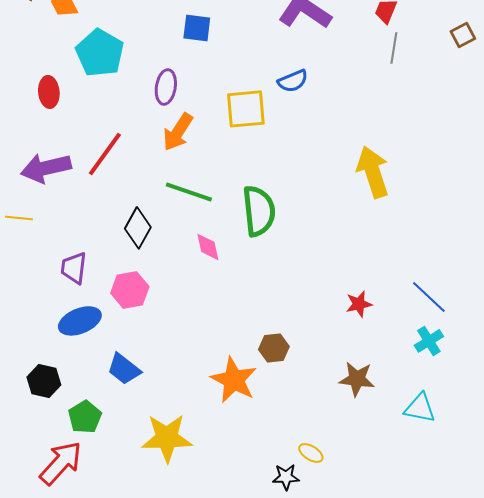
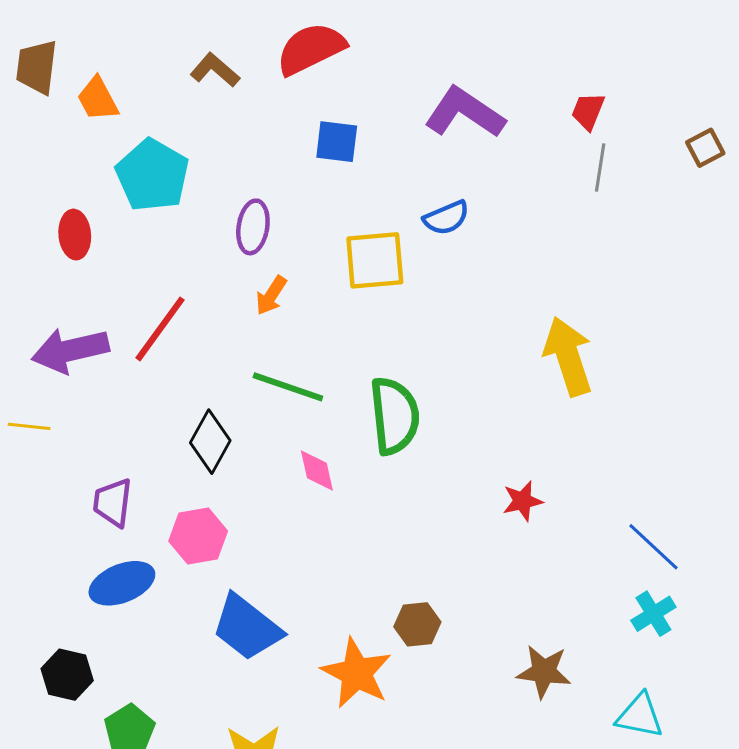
blue square: (197, 28) -> (337, 142), moved
orange arrow: (178, 132) -> (271, 295), size x0.7
red star: (359, 304) -> (522, 501), moved
blue trapezoid: (124, 369) -> (247, 627), moved, size x1.4

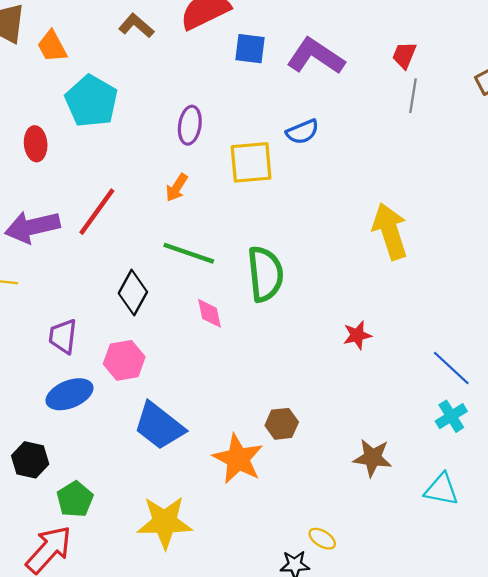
blue square: (337, 142) -> (250, 49), moved
purple ellipse: (253, 227) -> (190, 125), moved

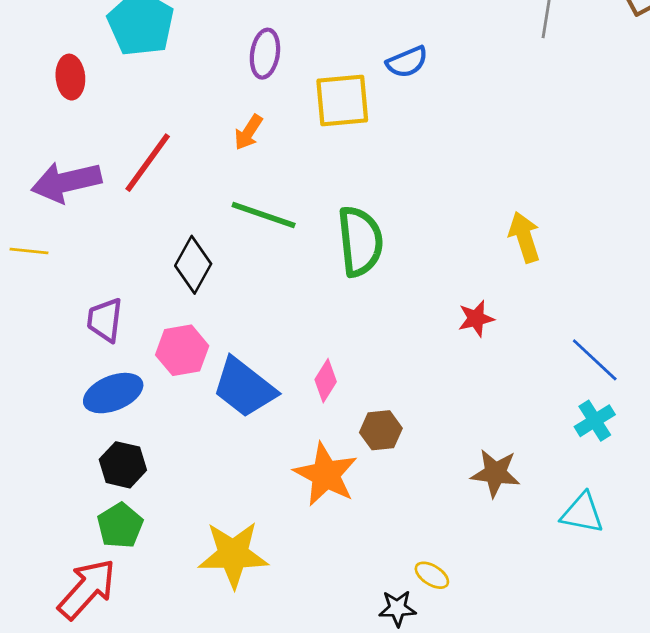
yellow arrow: (390, 231) -> (524, 237), moved, size x0.7
pink diamond: (210, 313) -> (326, 381), moved, turned 44
blue trapezoid: (159, 426) -> (244, 388), moved
black hexagon: (30, 460) -> (123, 465), moved

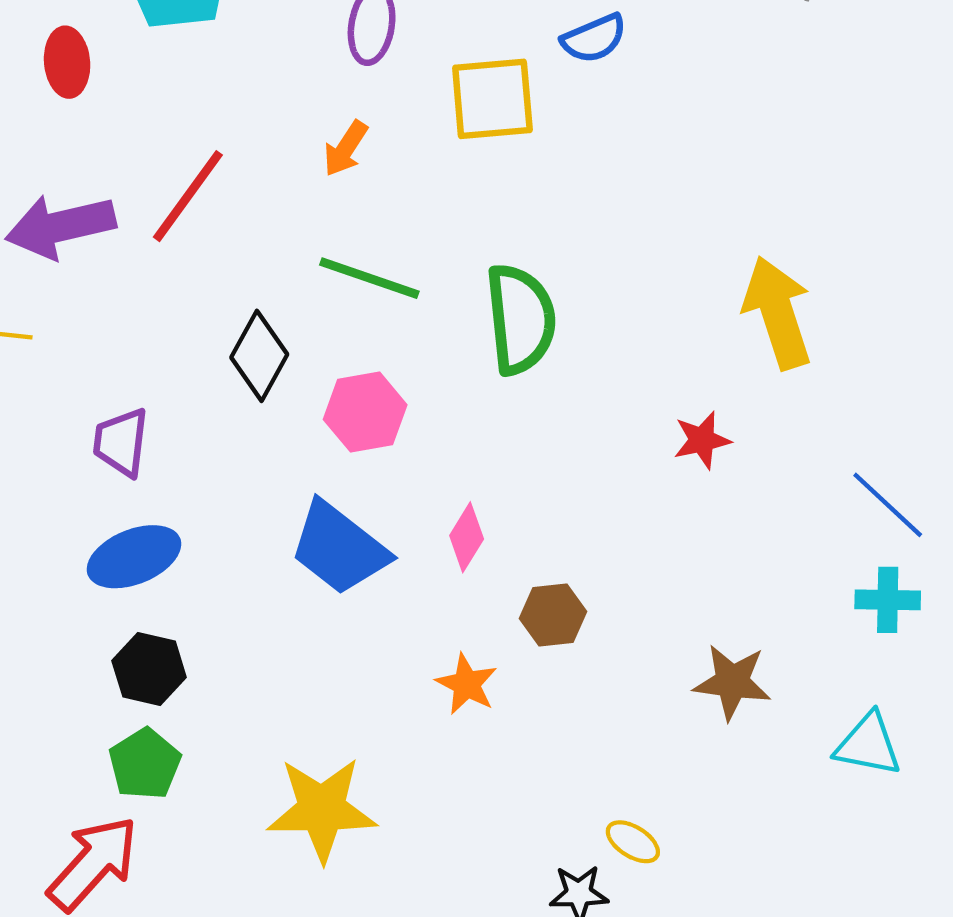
yellow arrow: (524, 237) -> (778, 313), size x1.4
pink hexagon: (182, 350) -> (365, 412), moved
cyan cross: (595, 421) -> (888, 600), turned 33
orange star: (326, 474) -> (467, 684), size x0.6

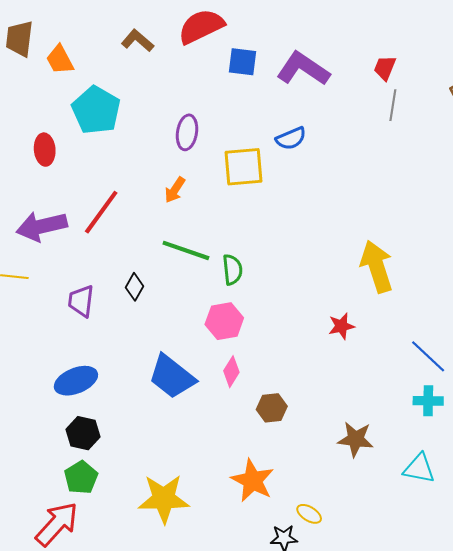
green semicircle: (521, 319) -> (232, 270), moved, size x0.6
black diamond: (259, 356) -> (135, 287), size x0.7
pink hexagon: (365, 412) -> (224, 321), moved
purple trapezoid: (121, 442) -> (81, 301), moved
orange star: (467, 684) -> (253, 481), moved, size x1.5

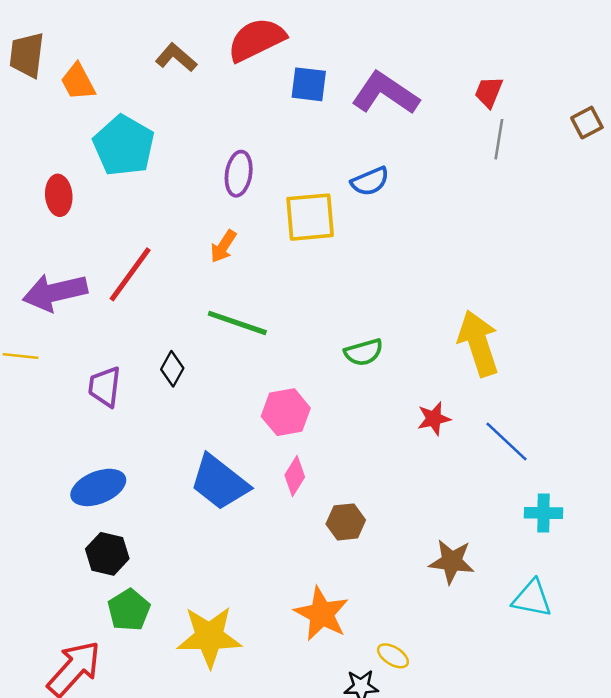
green semicircle: (232, 270) -> (364, 352), moved, turned 80
blue line: (428, 356) -> (507, 442), moved
green pentagon: (81, 478) -> (129, 610), moved

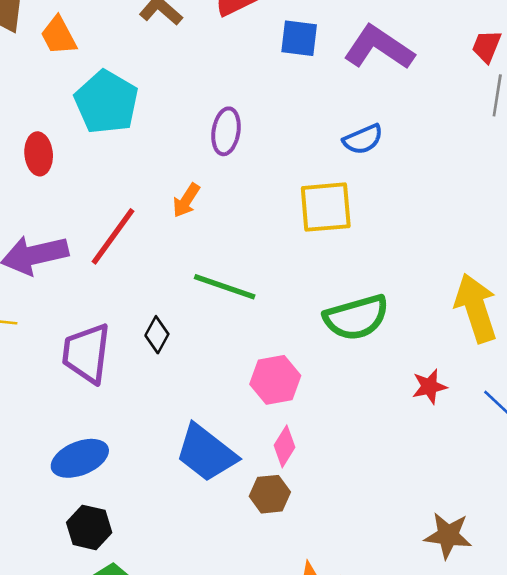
yellow square: (310, 217) -> (326, 207), moved
orange arrow: (223, 246) -> (186, 200), moved
green semicircle: (364, 352) -> (356, 317), size x1.6
purple trapezoid: (105, 387) -> (86, 353), size x1.4
brown hexagon: (346, 522) -> (270, 494), moved

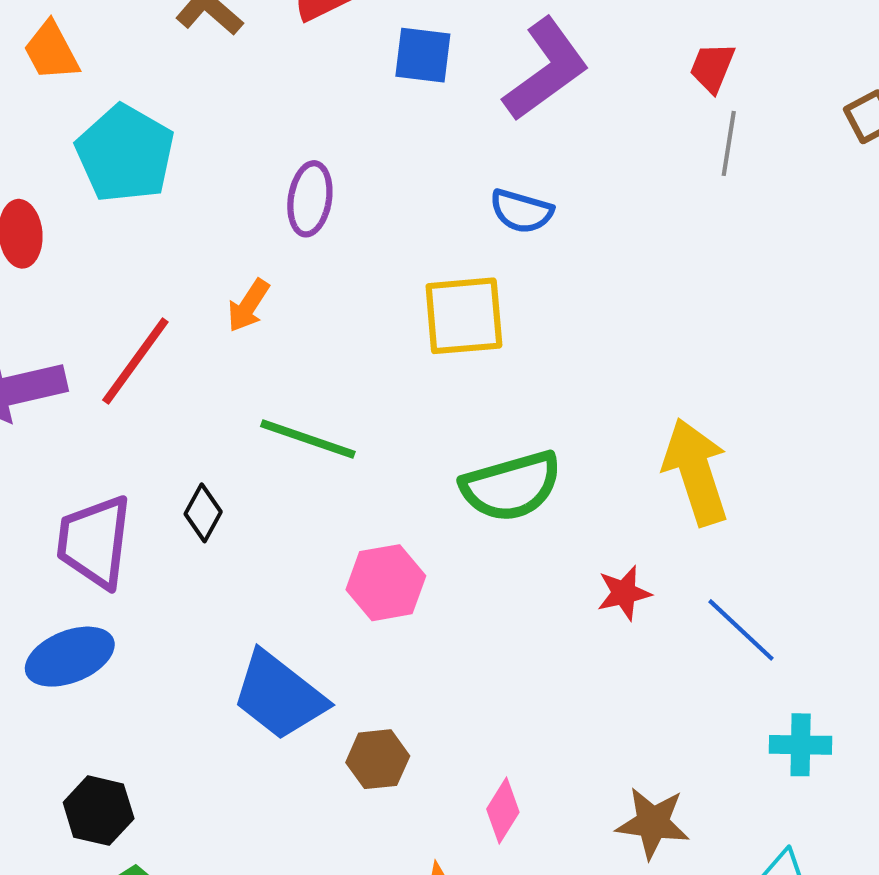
purple L-shape: (379, 48) -> (546, 70), turned 110
blue semicircle: (363, 139) -> (521, 211), turned 39
pink diamond: (285, 446) -> (503, 811), moved
blue ellipse: (80, 458) -> (70, 657), moved

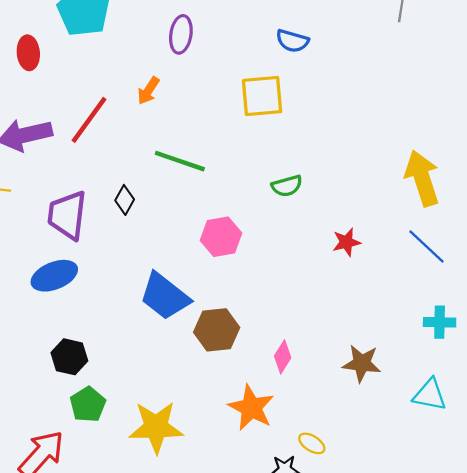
yellow arrow: (696, 472) -> (422, 178), moved
green semicircle: (511, 486) -> (287, 186), size x0.6
blue line: (741, 630) -> (427, 246), moved
brown hexagon: (378, 759) -> (217, 330), size x1.4

